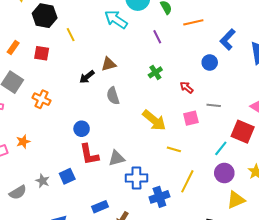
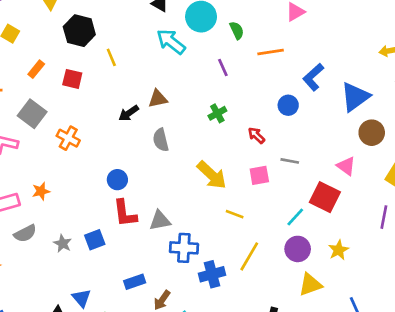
gray semicircle: (18, 192) -> (25, 233), moved

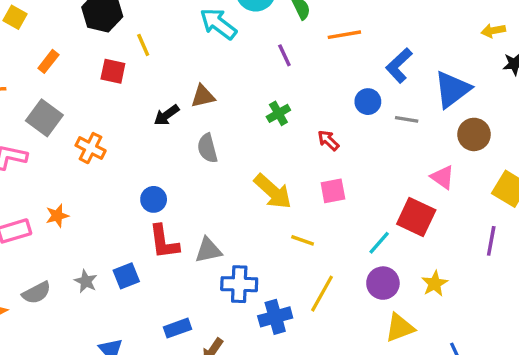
red square: (72, 79) -> (113, 71), moved
gray line: (290, 161) -> (407, 119), moved
gray semicircle: (25, 233) -> (37, 293), moved

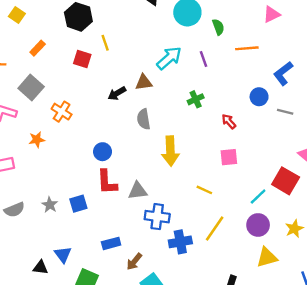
cyan arrow: (218, 24) -> (169, 58), moved, turned 96
yellow arrow: (273, 191) -> (170, 151), moved, turned 40
orange star: (57, 216) -> (37, 140), moved

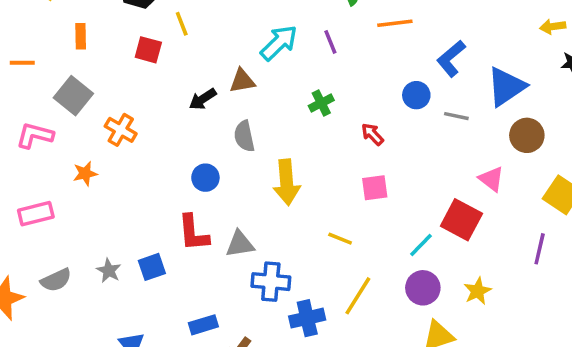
orange rectangle: (38, 48) -> (81, 36), turned -42
blue circle: (102, 152) -> (205, 178), moved

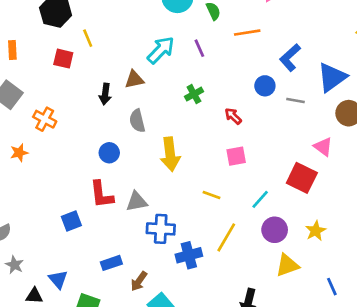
black arrow: (203, 99) -> (105, 94), turned -48
cyan line: (421, 245) -> (260, 199), moved
gray star: (109, 271) -> (14, 265), moved

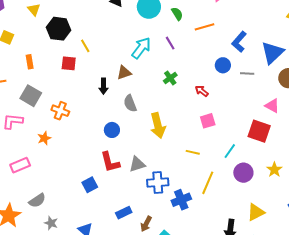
yellow triangle: (287, 265) -> (256, 212), moved

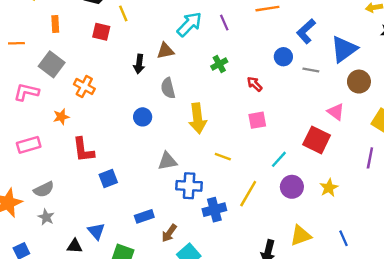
yellow line: (193, 152) -> (223, 157), moved
red L-shape: (110, 162) -> (83, 150), moved
gray star: (51, 223) -> (46, 217), moved

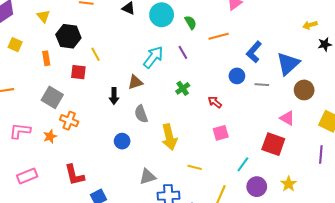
orange rectangle: (55, 24) -> (46, 58), moved
gray square: (52, 64) -> (52, 97), moved
orange star: (61, 117) -> (50, 136), moved

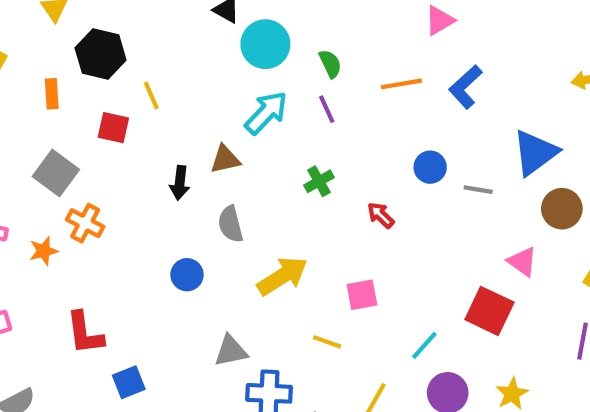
cyan circle: (162, 15) -> (265, 44), moved
green semicircle: (191, 22) -> (330, 64), moved
blue L-shape: (254, 52) -> (466, 87), moved
pink square: (221, 133) -> (362, 295), moved
yellow arrow: (169, 137) -> (282, 276), turned -115

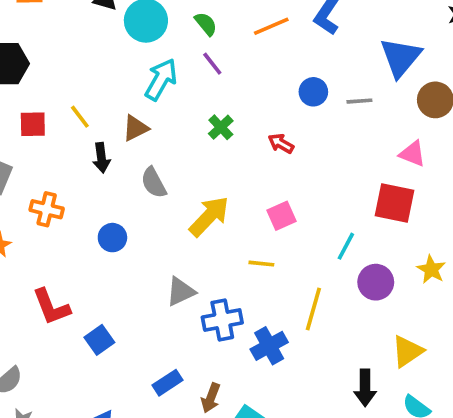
yellow line: (151, 95) -> (80, 117), moved
orange cross: (85, 223) -> (47, 209), moved
blue circle: (187, 275) -> (112, 238), moved

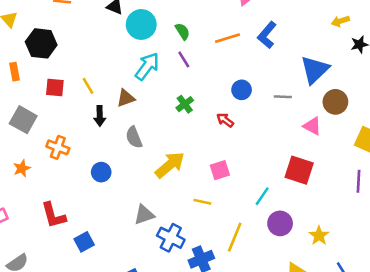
blue circle: (313, 92) -> (242, 90), moved
pink triangle: (412, 154) -> (312, 126), moved
yellow star: (431, 269) -> (319, 236), moved
blue cross: (222, 320) -> (171, 238), turned 32

